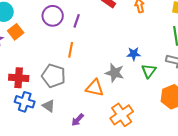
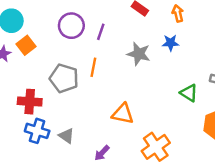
blue star: (134, 54) -> (170, 43), moved
green triangle: (149, 71) -> (189, 93), turned -35
gray star: (115, 73) -> (139, 54), moved
gray pentagon: (54, 76) -> (64, 78), moved

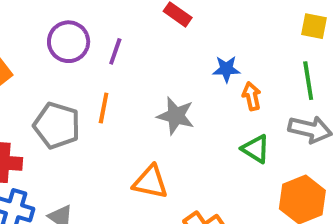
orange arrow: (178, 13) -> (252, 96), moved
gray star: (139, 54) -> (176, 116), moved

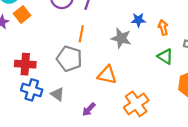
blue star: (226, 69) -> (138, 20), moved
gray pentagon: (57, 126) -> (69, 59), moved

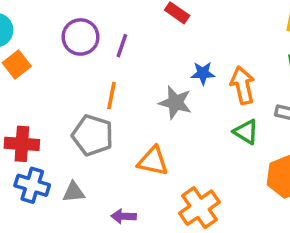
orange arrow: (163, 27) -> (243, 85), size x1.5
gray triangle: (58, 94) -> (74, 192), turned -40
purple arrow: (89, 109) -> (124, 216), turned 48

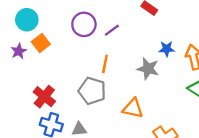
purple line: (122, 46) -> (112, 30), turned 35
red cross: (22, 144) -> (44, 97), turned 35

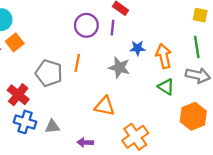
purple circle: (84, 24) -> (86, 25), moved
purple line: (112, 30) -> (113, 28), moved, turned -49
gray pentagon: (92, 91) -> (49, 73), moved

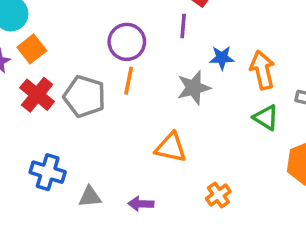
purple circle: (86, 25) -> (127, 42), moved
gray star: (119, 67) -> (194, 88), turned -30
red cross: (18, 95) -> (37, 95), moved
gray triangle: (52, 127) -> (90, 197), moved
orange cross: (135, 137) -> (218, 195), size x0.6

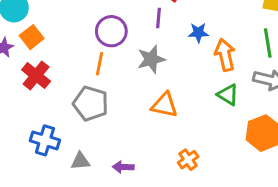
blue star: (222, 58) -> (198, 33), moved
orange line: (129, 81) -> (100, 64), moved
gray star: (194, 88) -> (151, 59), moved
gray pentagon: (85, 96) -> (91, 104), moved
orange triangle: (171, 147) -> (164, 105), moved

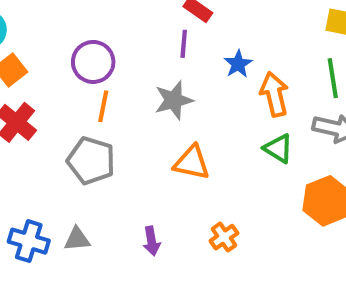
purple circle: (111, 31) -> (93, 62), moved
blue star: (198, 33) -> (238, 64), turned -30
blue cross: (45, 140) -> (29, 241), moved
purple arrow: (123, 167) -> (152, 241), moved, turned -102

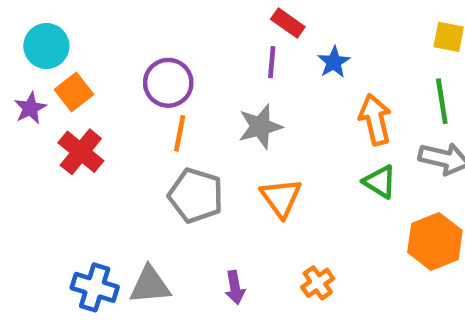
blue star: (238, 64) -> (334, 62), moved
gray pentagon: (91, 161) -> (196, 195), moved
orange triangle: (192, 163) -> (281, 198), turned 42
gray triangle: (77, 239) -> (150, 285), size x1.4

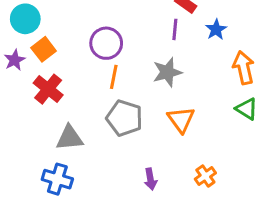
gray triangle: (150, 285) -> (70, 138), moved

